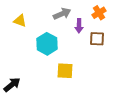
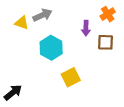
gray arrow: (62, 14) -> (42, 15), moved
yellow square: (65, 71) -> (71, 77), turned -30

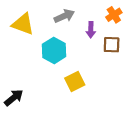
gray arrow: (42, 15) -> (64, 16), moved
yellow triangle: (22, 23) -> (23, 24), size x1.5

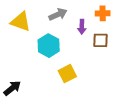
orange cross: (114, 15) -> (103, 13), turned 32

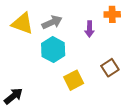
gray arrow: (58, 14) -> (52, 22), moved
brown square: (101, 40) -> (110, 68), moved, turned -35

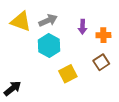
orange cross: (112, 14) -> (103, 35), moved

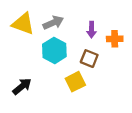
brown square: (101, 62) -> (89, 59), moved, turned -35
black arrow: (12, 88) -> (22, 86), moved

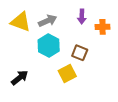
purple arrow: (91, 30) -> (82, 17), moved
orange cross: (115, 39) -> (103, 27), moved

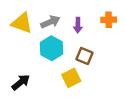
purple arrow: (82, 17) -> (78, 25), moved
orange cross: (103, 27) -> (109, 20), moved

